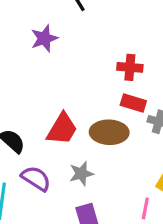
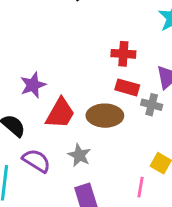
purple star: (44, 38) -> (33, 85), moved
gray star: (81, 174) -> (79, 155), turned -30

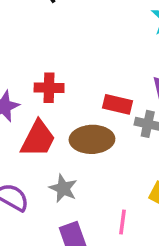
red cross: (123, 54) -> (49, 88), moved
pink line: (141, 187) -> (122, 222), moved

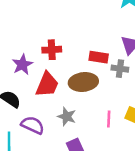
pink line: (122, 222) -> (109, 119), moved

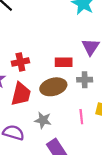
gray cross: (120, 69) -> (85, 80), moved

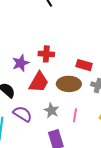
pink line: (81, 117) -> (75, 115), moved

